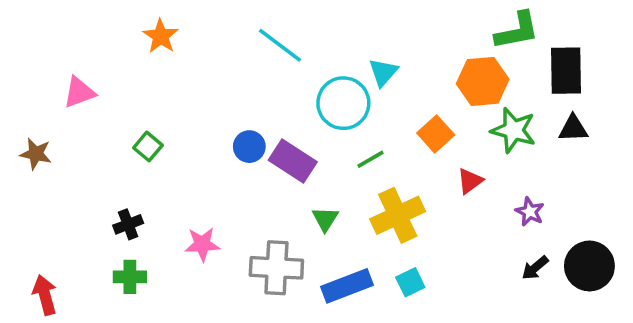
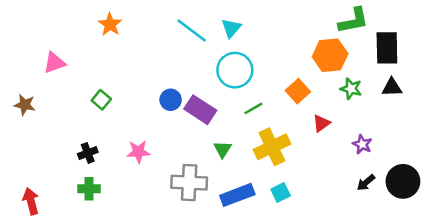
cyan triangle: (383, 72) -> (231, 28), moved
green star: (513, 130) -> (351, 89), size x0.7
pink star: (202, 244) -> (138, 152), moved

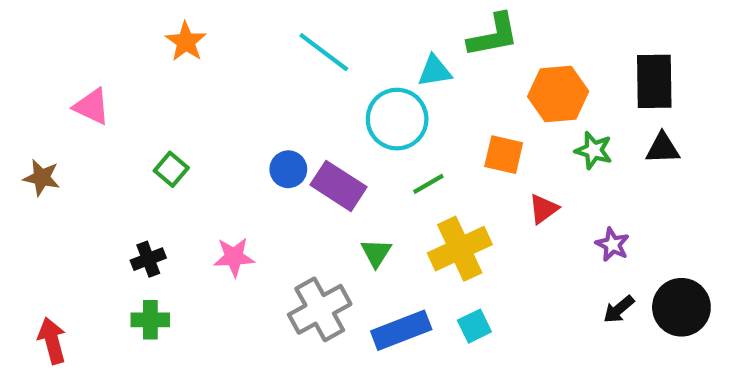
green L-shape: (354, 21) -> (493, 35), moved
cyan triangle: (231, 28) -> (435, 71), moved, turned 40
pink triangle: (54, 63) -> (92, 106), turned 45
orange square: (298, 91) -> (504, 155), turned -35
gray cross: (189, 183) -> (320, 309), turned -32

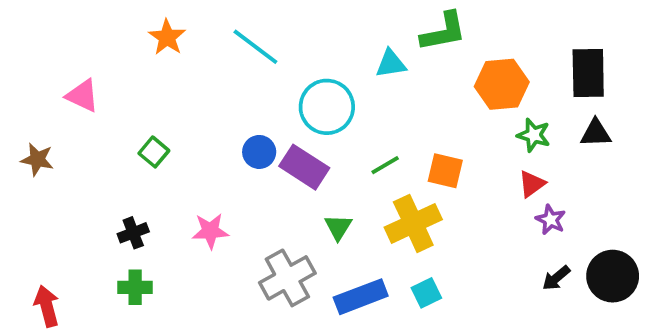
cyan line: (324, 52) -> (255, 47), moved
cyan circle: (397, 119) -> (327, 107), moved
orange square: (504, 155) -> (445, 171), moved
red triangle: (543, 209) -> (532, 184), moved

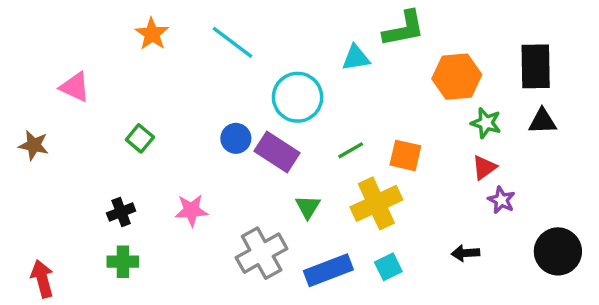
black arrow: (556, 278) -> (465, 253), moved, turned 36

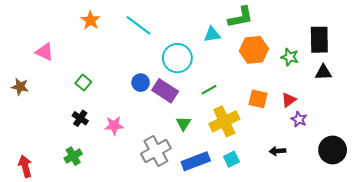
orange hexagon: (457, 77) -> (254, 50), moved
green star: (486, 123) -> (290, 57), moved
orange square: (405, 155) -> (258, 99), moved
black cross: (121, 212) -> (80, 118), moved, turned -35
green cross: (123, 262) -> (73, 156), turned -30

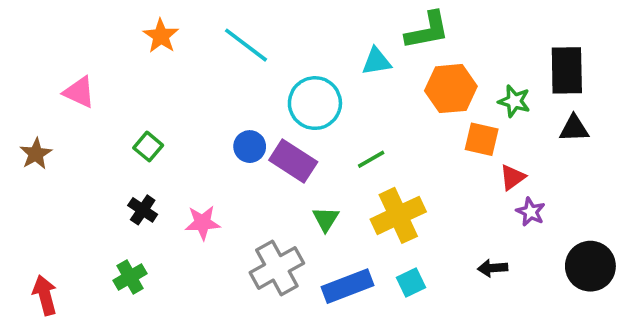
brown star: (20, 87) -> (36, 154), turned 30
orange square: (258, 99) -> (482, 139), moved

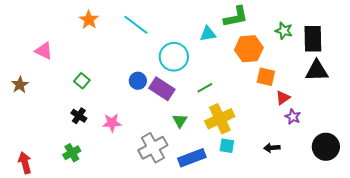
green star: (514, 101) -> (284, 31), moved
black triangle: (574, 128) -> (317, 71), size x1.4
cyan square: (411, 282) -> (227, 146), moved, turned 35

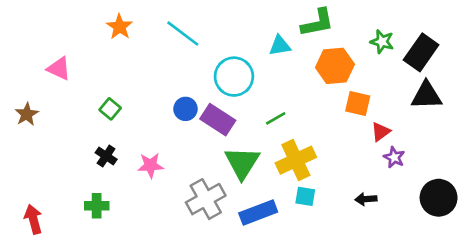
black rectangle: (313, 39) -> (421, 52), turned 36
green triangle: (180, 121) -> (242, 163), size x1.8
green cross: (72, 153) -> (97, 206), turned 30

